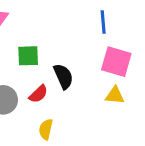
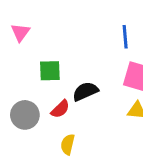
black semicircle: (63, 76) -> (85, 91), turned -90

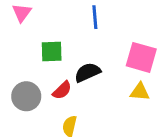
blue line: (125, 37) -> (95, 17), moved

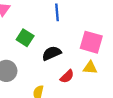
green square: (52, 51) -> (25, 38), turned 35
red semicircle: (62, 90) -> (67, 76), moved

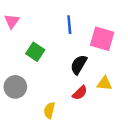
pink square: (91, 42) -> (102, 39), moved
black semicircle: (52, 53) -> (79, 65), moved, turned -36

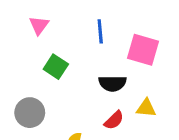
pink triangle: (12, 21) -> (39, 25), moved
black semicircle: (79, 65) -> (112, 83), turned -120

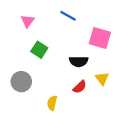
blue line: (100, 31) -> (68, 16), moved, turned -56
yellow triangle: (146, 108) -> (102, 78), turned 48

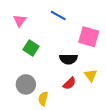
gray circle: (21, 82) -> (26, 84), moved

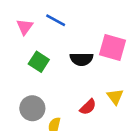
blue line: (58, 16) -> (56, 20), moved
black semicircle: (68, 59) -> (81, 59), moved

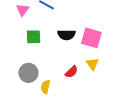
pink square: (113, 47) -> (91, 38), moved
green square: (39, 62) -> (33, 37), turned -35

